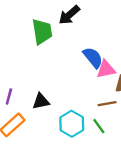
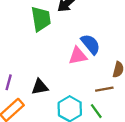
pink triangle: (106, 69) -> (78, 56), moved

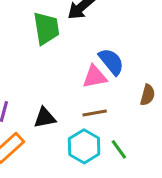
brown line: (104, 89) -> (95, 113), moved

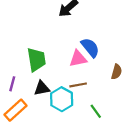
green trapezoid: (46, 28) -> (36, 60), moved
cyan hexagon: (84, 146) -> (62, 99), moved

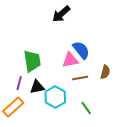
purple line: (12, 84) -> (19, 83), moved
brown line: (78, 85) -> (80, 78), moved

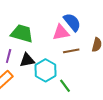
green trapezoid: (32, 61) -> (22, 33), turned -65
green line: (86, 108) -> (65, 86), moved

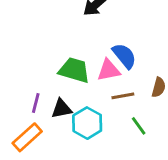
green trapezoid: (22, 33) -> (74, 70), moved
green line: (65, 86) -> (139, 126), moved

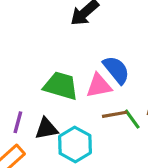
green line: (139, 126) -> (132, 119), moved

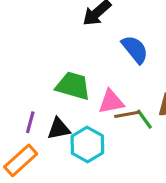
blue semicircle: (116, 70) -> (135, 49), moved
pink triangle: (99, 86) -> (111, 102), moved

